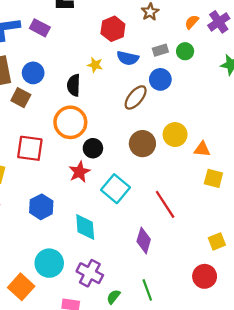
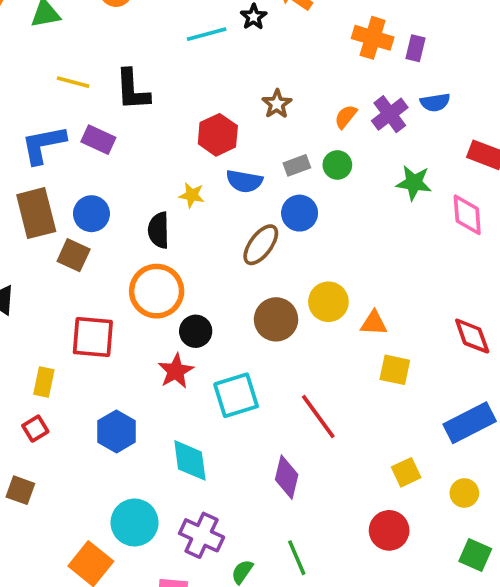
cyan square: (116, 189) -> (236, 395), turned 36

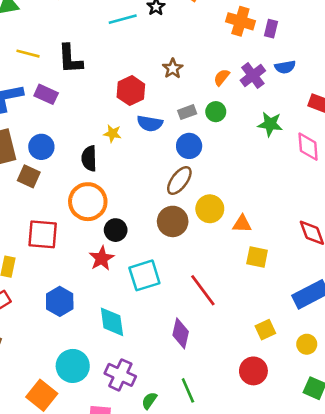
brown ellipse: (261, 245) -> (179, 181), moved

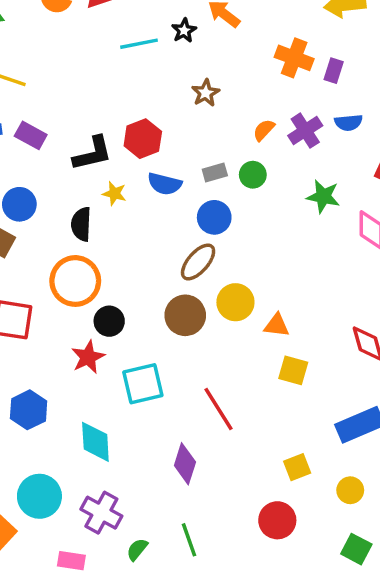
black L-shape: (70, 59) -> (93, 154), moved, turned -104
brown star: (173, 68) -> (206, 93), moved

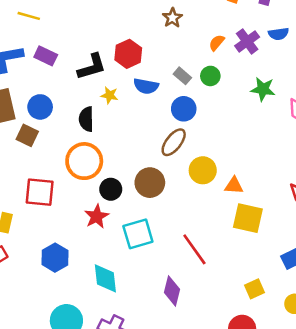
gray rectangle: (215, 172) -> (182, 76), turned 60
brown circle: (185, 315) -> (150, 183), moved
yellow square: (293, 370) -> (248, 218), size x1.4

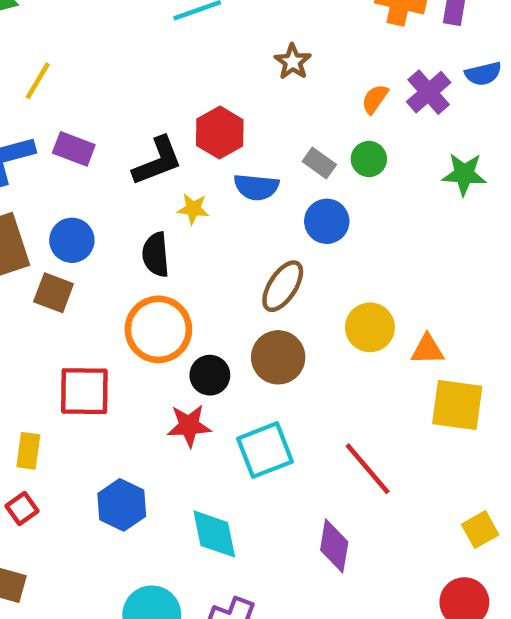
yellow line: (29, 16) -> (38, 81), turned -70
brown ellipse: (174, 142) -> (283, 286), moved
red star: (97, 216) -> (189, 426), turned 30

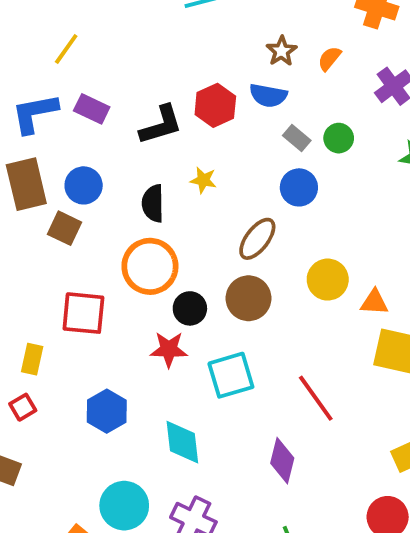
orange semicircle: (375, 99) -> (329, 58), moved
blue semicircle: (256, 187) -> (268, 95), moved
yellow star: (193, 209) -> (203, 180), moved

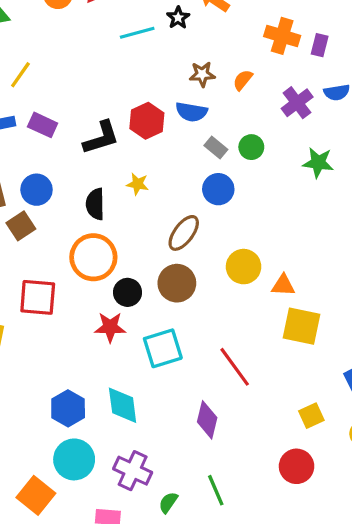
brown star: (282, 51) -> (202, 74), turned 30
brown square: (64, 228) -> (21, 226), turned 32
blue hexagon: (107, 411) -> (68, 408), moved

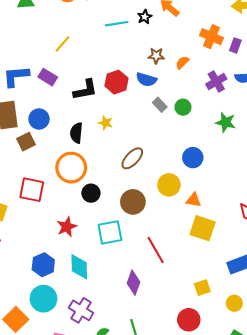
yellow line: (20, 75) -> (62, 44), moved
blue circle: (218, 189) -> (193, 158), moved
brown circle: (177, 283) -> (133, 202), moved
red star: (110, 327) -> (67, 227), moved, turned -30

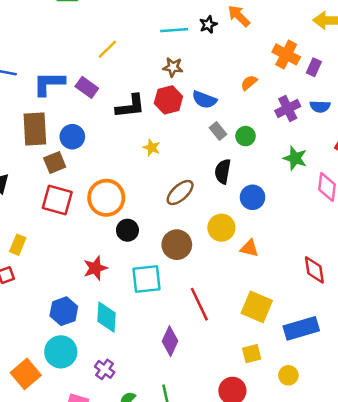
brown star: (156, 56) -> (173, 67), moved
black semicircle: (76, 133) -> (223, 171), moved
red square: (32, 190) -> (57, 200), moved
yellow square: (203, 228) -> (257, 307), moved
purple cross: (81, 310) -> (105, 369), size x0.7

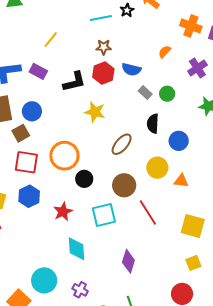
yellow star: (152, 148) -> (95, 112), size x1.5
red line: (199, 304) -> (148, 213), moved
blue hexagon: (64, 311) -> (29, 196), moved

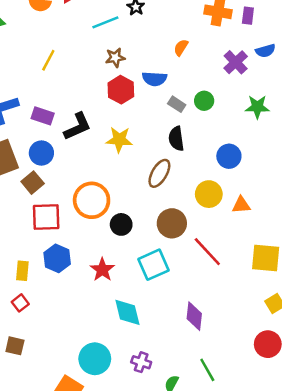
orange semicircle: (165, 52) -> (181, 48), moved
purple rectangle: (38, 71) -> (43, 116), moved
black L-shape: (74, 82) -> (78, 126), moved
black semicircle: (153, 124) -> (176, 139), moved

